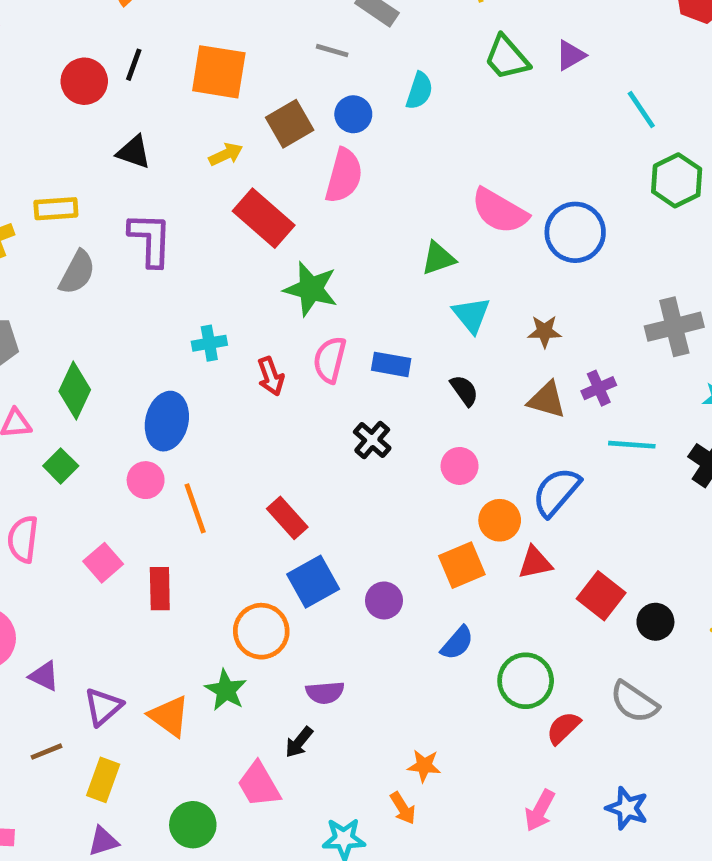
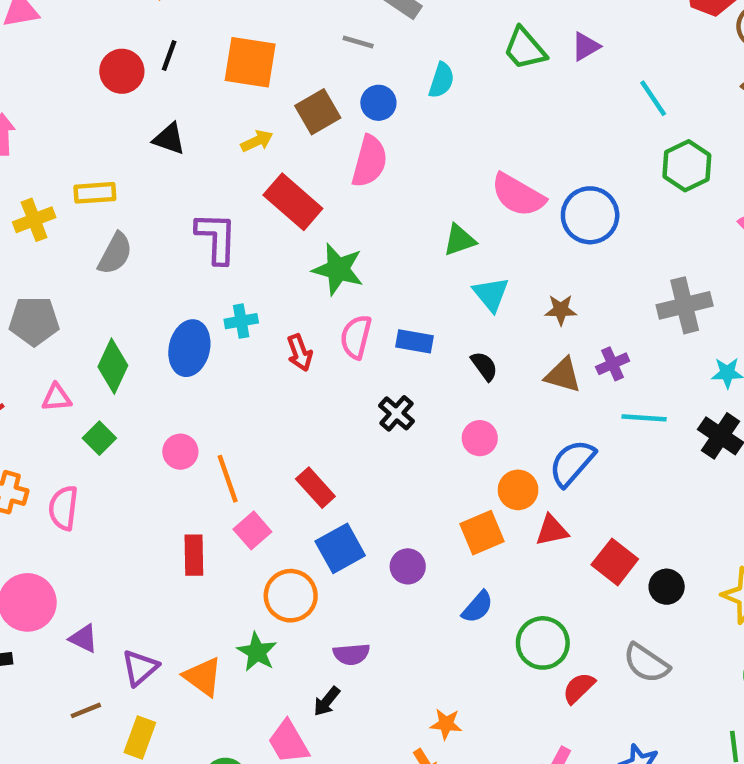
purple L-shape: (150, 239) -> (216, 238), moved
blue ellipse: (167, 421) -> (189, 348), moved
pink square: (103, 563) -> (252, 530), moved

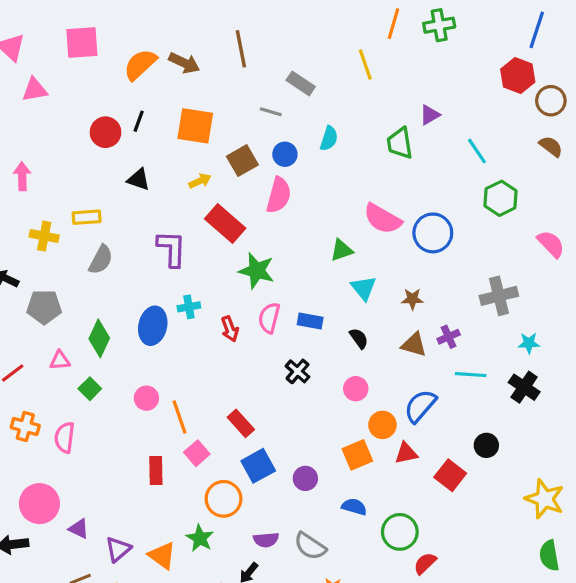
green trapezoid: (525, 49) -> (400, 143), moved, turned 32
yellow cross: (34, 220) -> (44, 236), turned 32
black circle: (667, 587) -> (486, 445), moved
blue semicircle: (477, 607) -> (354, 507), turned -115
gray semicircle: (646, 663) -> (310, 546), moved

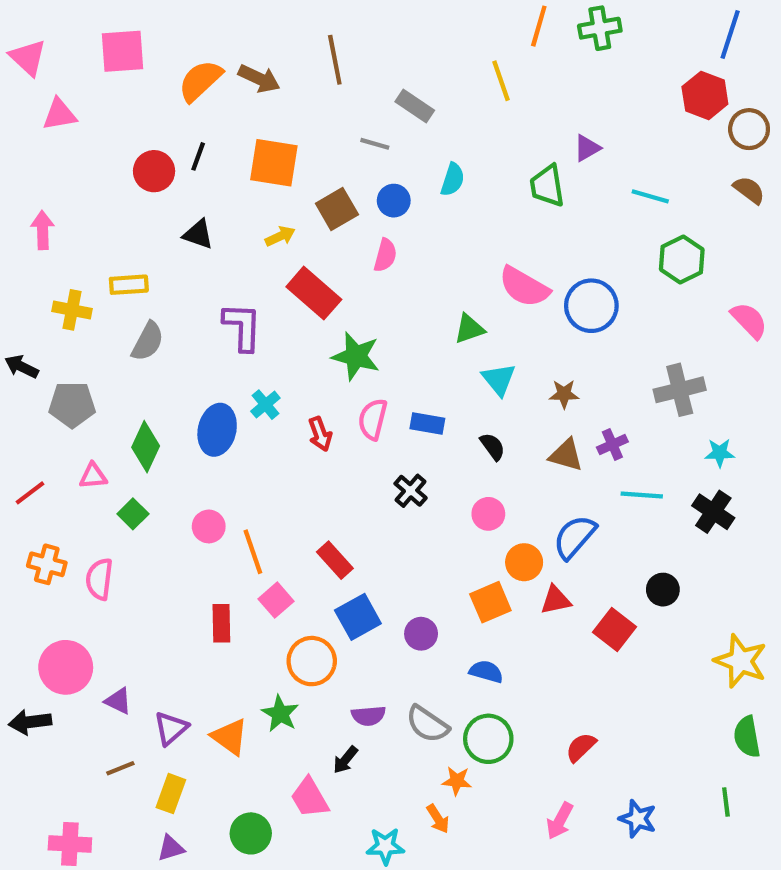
cyan line: (477, 151) -> (650, 196), turned -40
pink semicircle: (279, 195) -> (385, 255), size x0.7
cyan cross: (189, 307) -> (265, 405), turned -30
green circle: (400, 532) -> (488, 739), moved

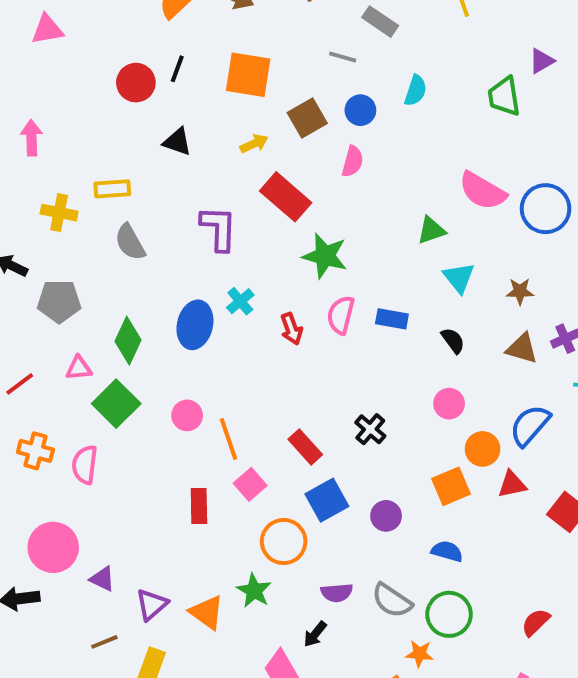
gray semicircle: (148, 341) -> (130, 242), turned 123
black cross: (411, 491) -> (370, 429), moved
green square: (133, 514) -> (116, 404), size x1.6

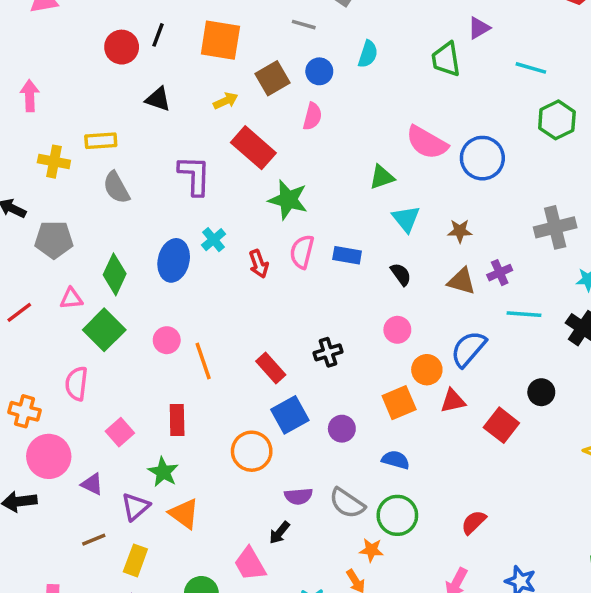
black cross: (370, 429) -> (328, 352), turned 32
orange cross: (35, 451) -> (24, 411), moved
pink square: (250, 484) -> (120, 432), moved
green star: (254, 591) -> (163, 472), moved

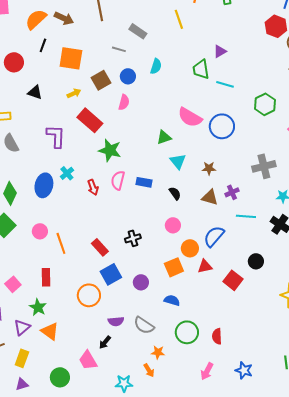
black line: (158, 35) -> (43, 45), moved
cyan line: (531, 68) -> (225, 84), moved
green circle: (397, 515) -> (187, 332), moved
red semicircle: (474, 522) -> (217, 336), turned -49

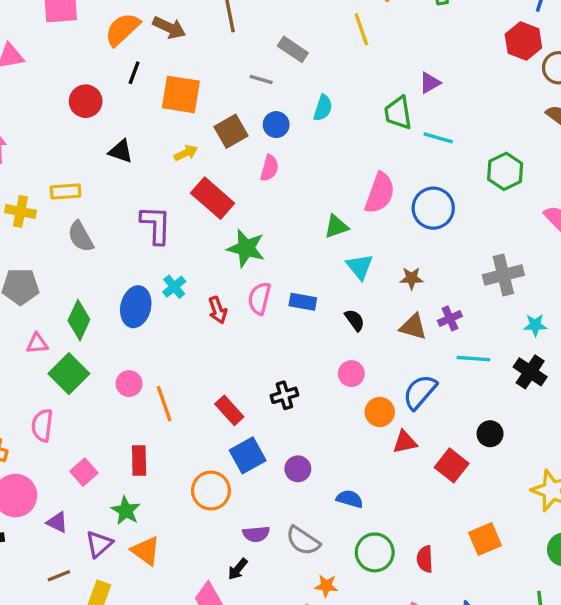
pink semicircle: (190, 117) -> (380, 193), turned -100
orange square: (174, 267) -> (485, 539), moved

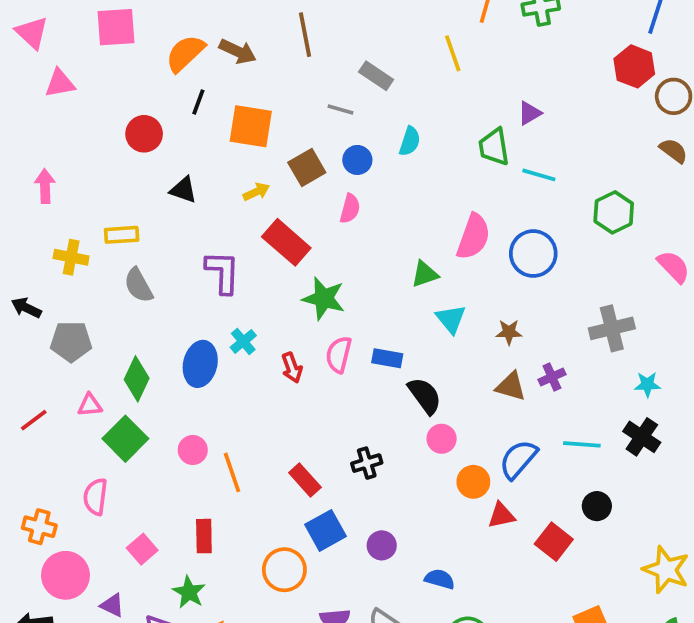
black semicircle: (355, 320) -> (425, 396), moved, size x1.5
cyan line: (473, 359) -> (582, 444), moved

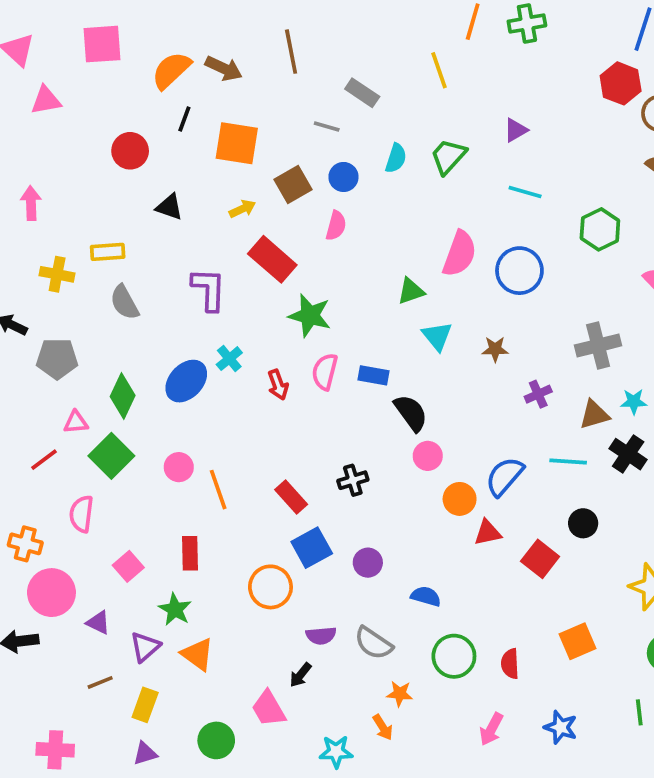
green trapezoid: (494, 147) -> (448, 156), moved, turned 51
blue ellipse: (200, 364) -> (186, 381), turned 30
brown triangle: (511, 386) -> (594, 415), moved, turned -32
red line: (34, 420) -> (44, 460), moved

